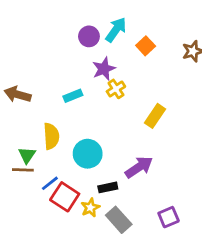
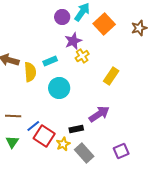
orange square: (146, 46) -> (104, 24), size x1.5
yellow semicircle: (51, 136) -> (30, 72), moved
cyan circle: (88, 154) -> (59, 88), moved
green triangle: (27, 155) -> (12, 142), moved

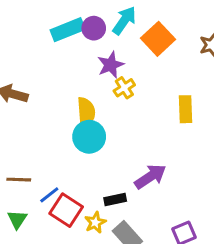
cyan rectangle: (50, 61) -> (68, 30), moved, size x1.5
yellow semicircle: (30, 72) -> (86, 112), moved
yellow rectangle: (111, 76) -> (186, 109), moved, turned -36

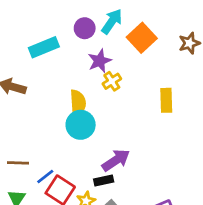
cyan rectangle: (68, 30) -> (44, 47), moved
purple arrow: (150, 177) -> (116, 160), moved

